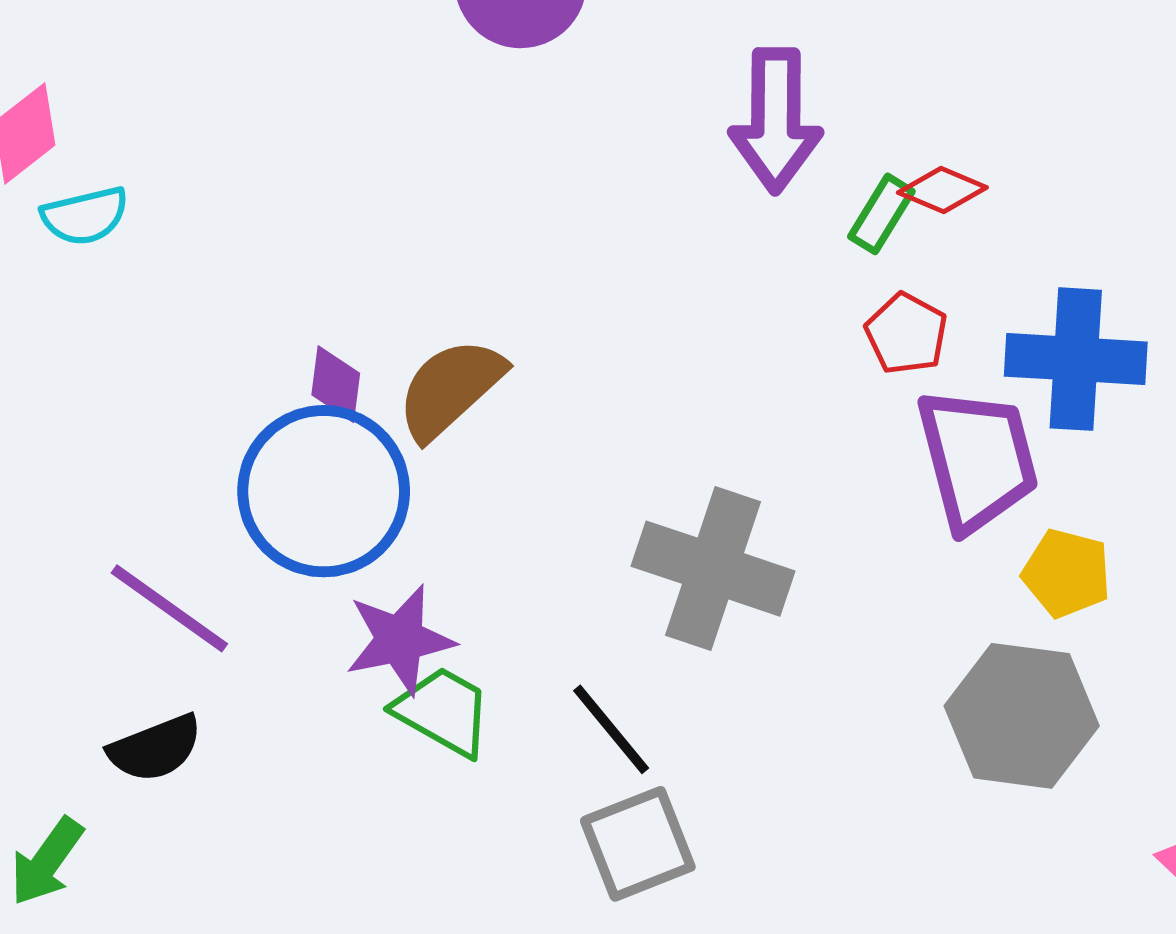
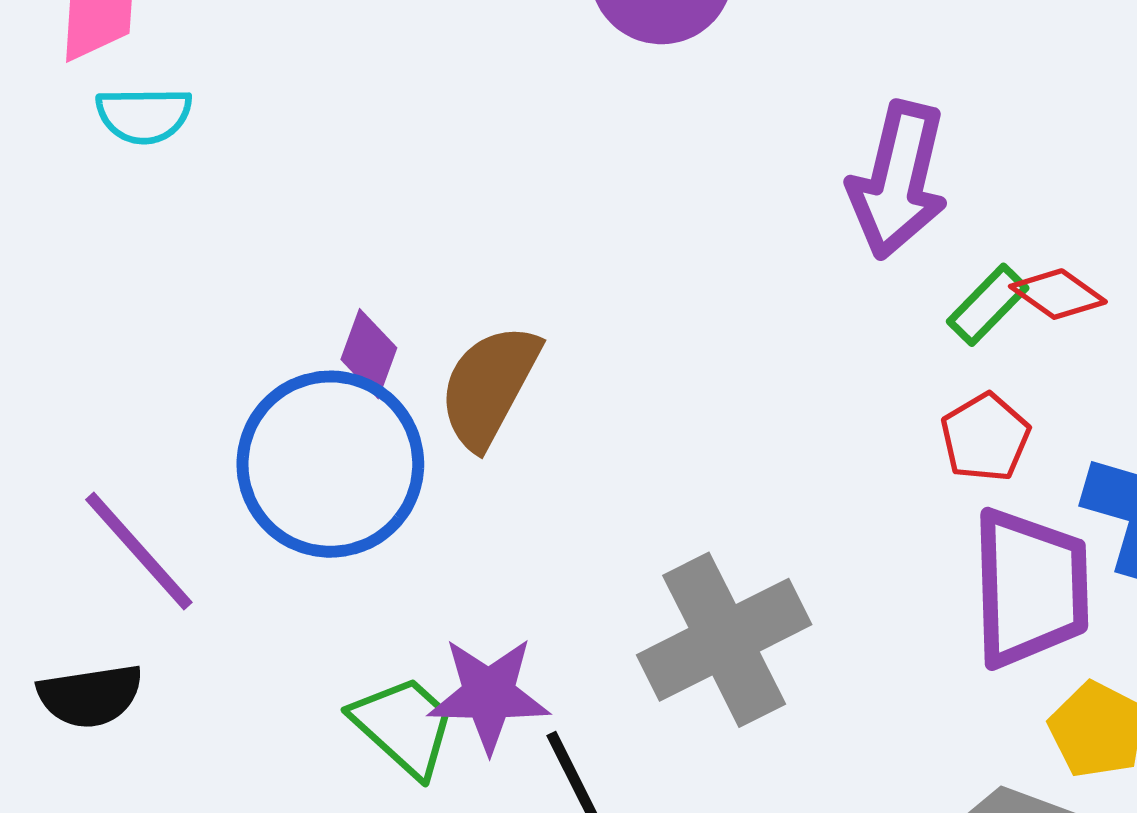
brown semicircle: (450, 389) -> (489, 386), turned -32
gray cross: (713, 569) -> (724, 640), turned 32
purple star: (400, 640) -> (489, 695), moved

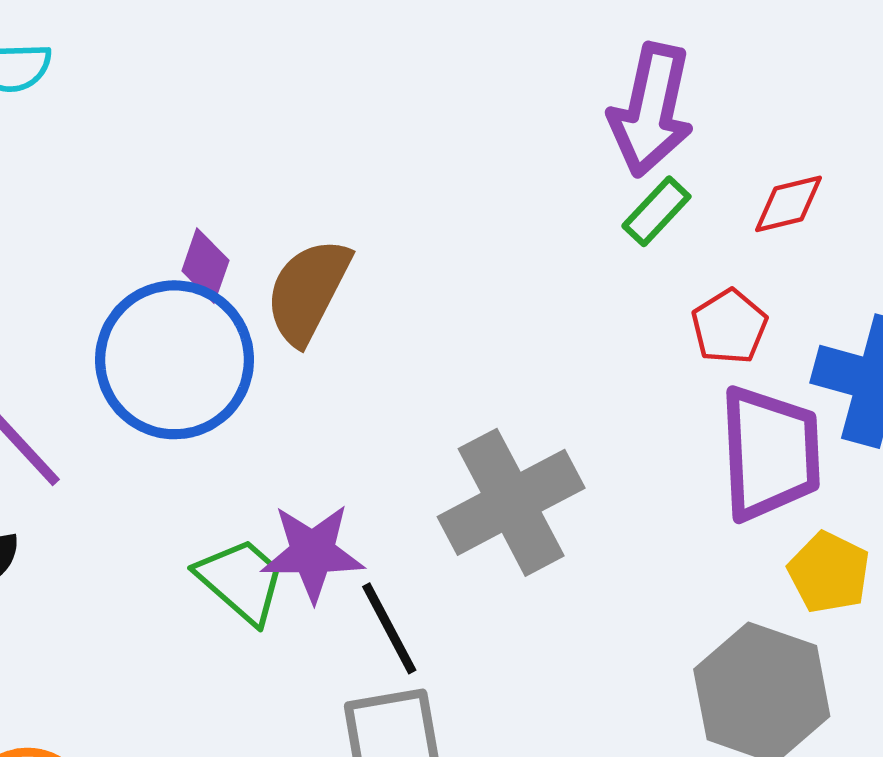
red diamond: (1058, 294) -> (789, 204), turned -48
green rectangle: (988, 305) -> (656, 211), moved

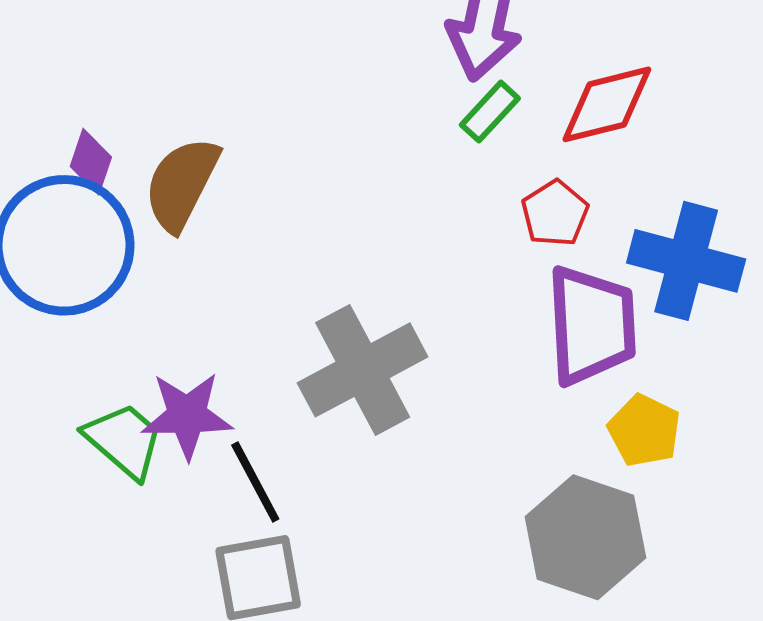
red diamond: (789, 204) -> (607, 104), size x1.5

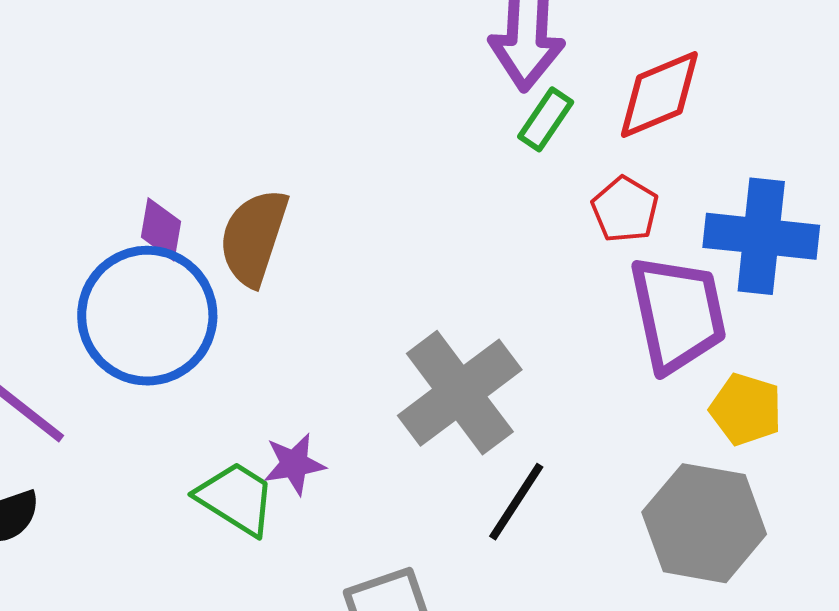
purple star: (187, 415) -> (294, 464), size x0.7
black line: (255, 482) -> (516, 502), moved, turned 70

